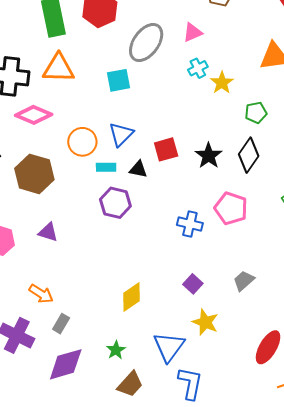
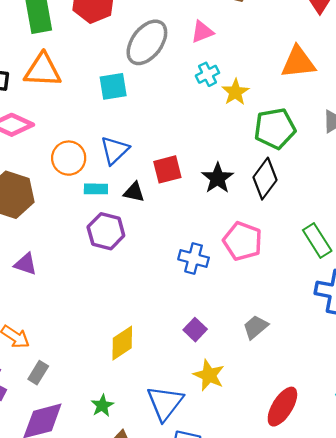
green pentagon: (256, 113) -> (275, 128), size x1.6

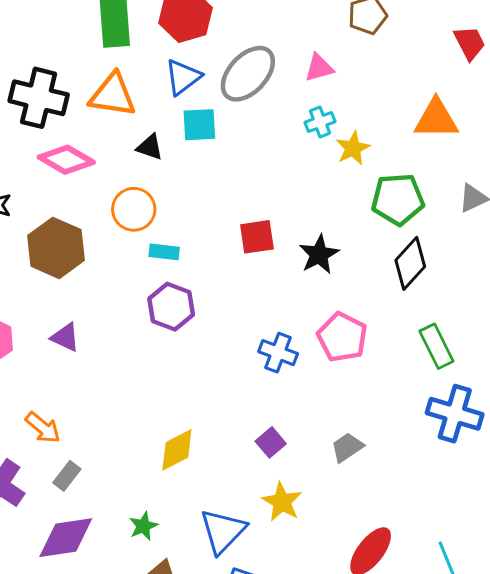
blue triangle: (115, 150) -> (183, 77), moved
black diamond: (265, 179) -> (410, 263), moved
black triangle: (134, 192) -> (150, 147), moved

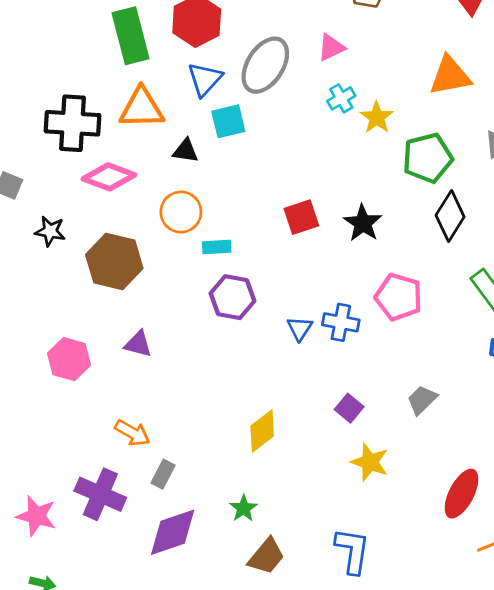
blue triangle: (223, 531) -> (300, 329), moved, size x0.6

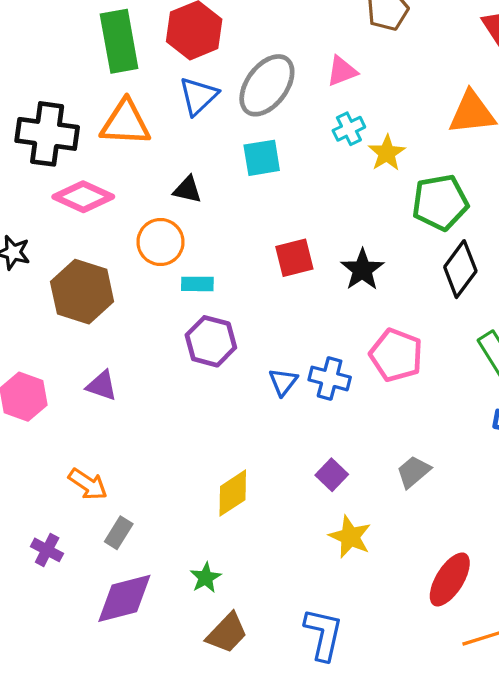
cyan square: (228, 121) -> (262, 158), moved
black triangle: (185, 151) -> (187, 190), moved
purple cross: (100, 494) -> (47, 550), size x0.6

